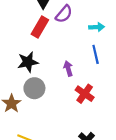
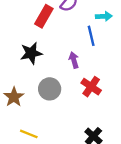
blue line: (96, 54) -> (91, 36), moved
gray circle: (34, 88) -> (50, 89), moved

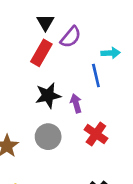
black star: (31, 53) -> (48, 95), moved

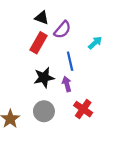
black triangle: (45, 22) -> (42, 18), turned -40
cyan arrow: (111, 53) -> (95, 43), turned -40
blue line: (96, 76) -> (70, 61), moved

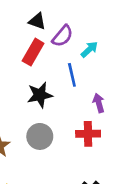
cyan arrow: (95, 43) -> (89, 49), moved
purple arrow: (67, 84) -> (99, 103), moved
red cross: (83, 109) -> (88, 134), turned -36

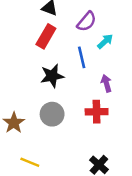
purple semicircle: (63, 36) -> (87, 22), moved
cyan arrow: (89, 49) -> (105, 41), moved

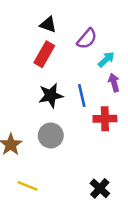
blue line: (82, 57) -> (82, 95), moved
purple arrow: (106, 83) -> (114, 83), moved
red cross: (97, 112) -> (105, 119), moved

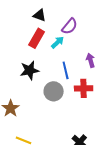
cyan arrow: (106, 59) -> (58, 42), moved
black star: (51, 95) -> (30, 70), moved
gray circle: (51, 136) -> (54, 91), moved

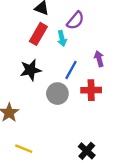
cyan arrow: (58, 42) -> (62, 38), turned 120
blue line: (66, 70) -> (71, 70), turned 42

